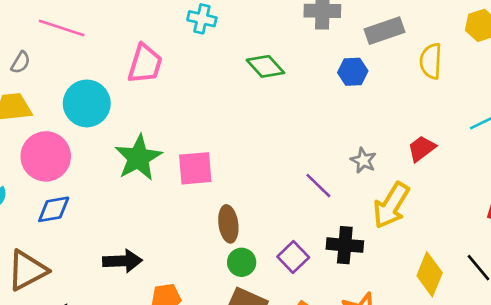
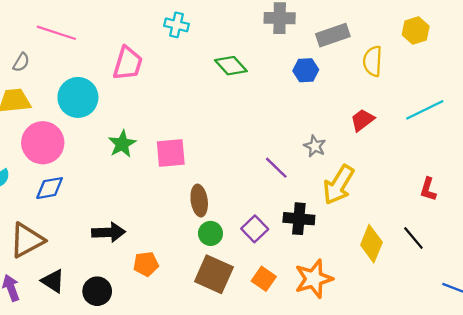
red trapezoid: (422, 148) -> (362, 120), moved
green star: (138, 158) -> (122, 144), size x0.7

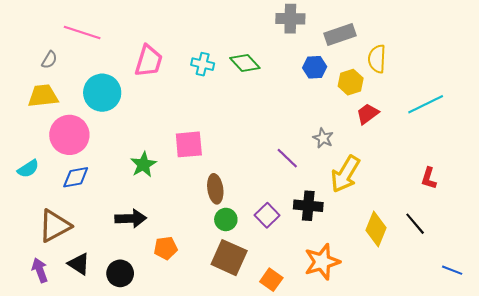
cyan cross: (177, 25) -> (203, 64), moved
yellow hexagon: (416, 31) -> (351, 82), moved
green star: (122, 144) -> (143, 165), moved
orange square: (264, 279) -> (271, 280), moved

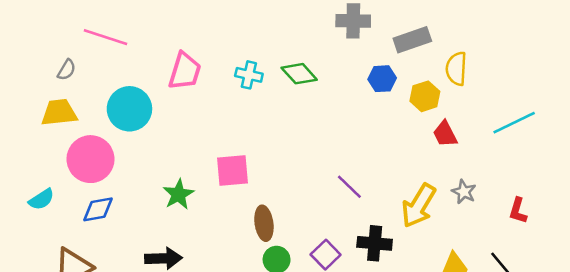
red trapezoid: (367, 114) -> (445, 134), turned -80
gray star: (323, 138) -> (464, 192), moved

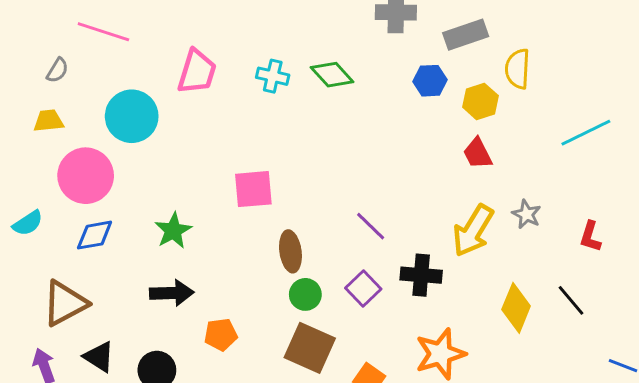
yellow trapezoid: (59, 113) -> (49, 121), size x0.7
red trapezoid: (445, 134) -> (478, 153), moved
purple line: (349, 187) -> (371, 226), moved
green star: (178, 194) -> (173, 231), moved

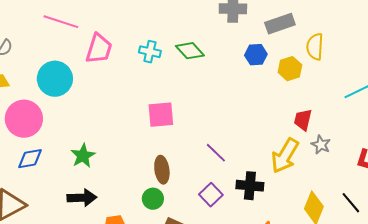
pink line: (103, 32) -> (61, 22), moved
red trapezoid: (478, 153) -> (303, 120), moved, turned 40
pink square: (253, 189) -> (161, 115), moved
green circle: (305, 294) -> (153, 199), moved

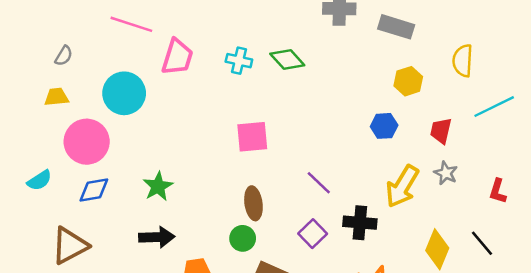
gray rectangle: (280, 24) -> (396, 27), turned 36
yellow semicircle: (315, 47) -> (463, 61), moved
blue hexagon: (256, 55) -> (384, 126), moved
red trapezoid: (303, 120) -> (441, 131), moved

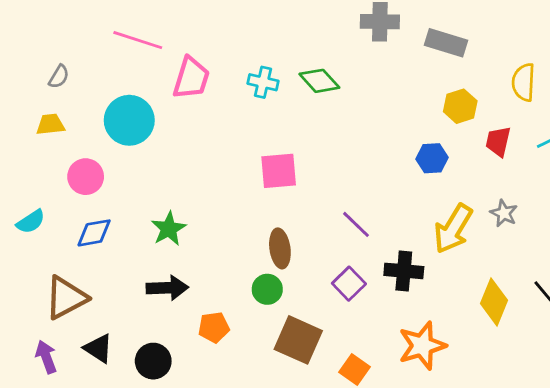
red trapezoid: (441, 131) -> (498, 141), moved
pink circle: (87, 142) -> (86, 177), size x0.7

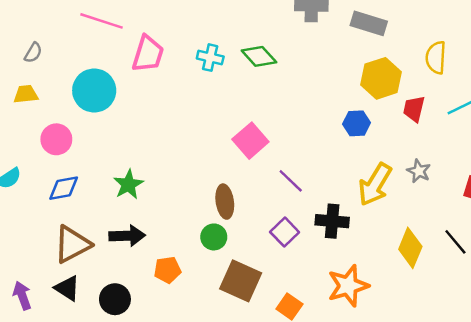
yellow hexagon: (460, 106) -> (381, 78), size x1.4
pink square: (279, 171) -> (250, 141), moved, turned -36
brown triangle: (66, 298) -> (72, 244), moved

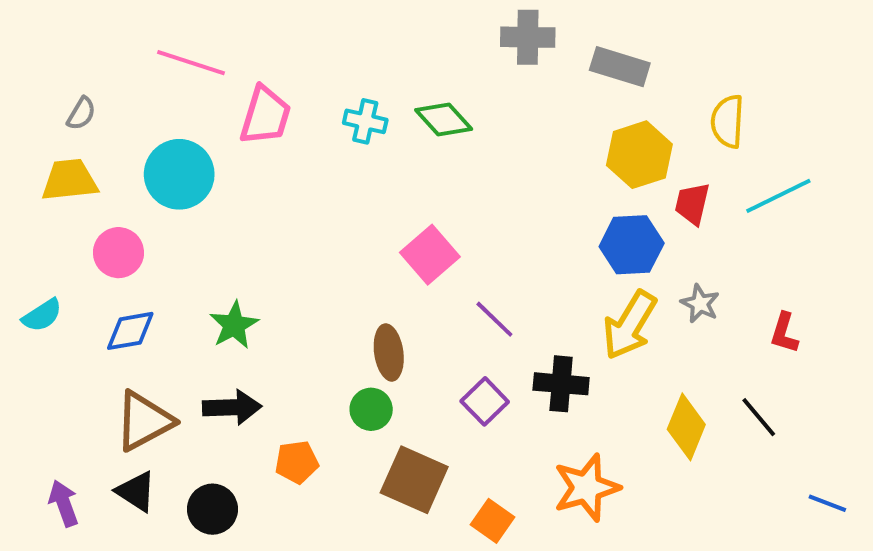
yellow trapezoid: (26, 94) -> (70, 180), size x1.4
blue hexagon: (357, 123) -> (632, 245), moved, size x1.4

